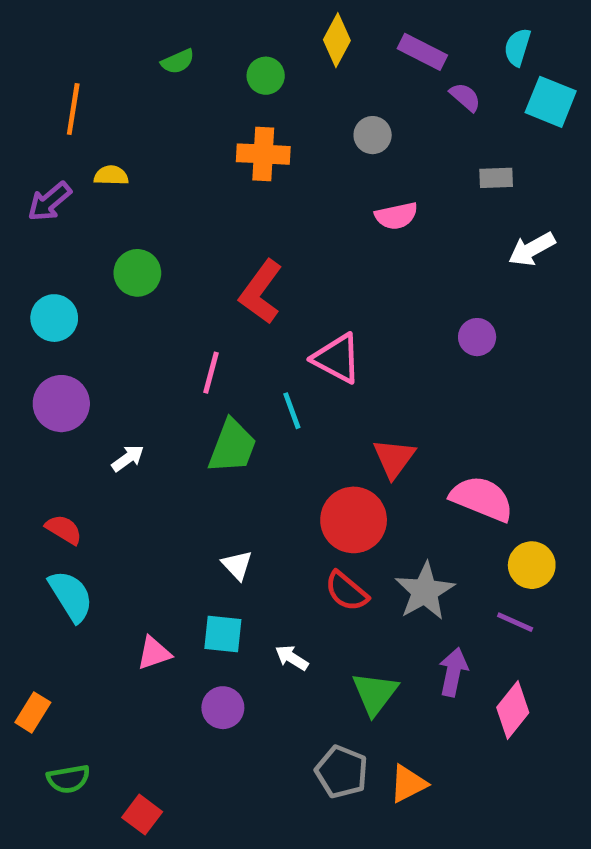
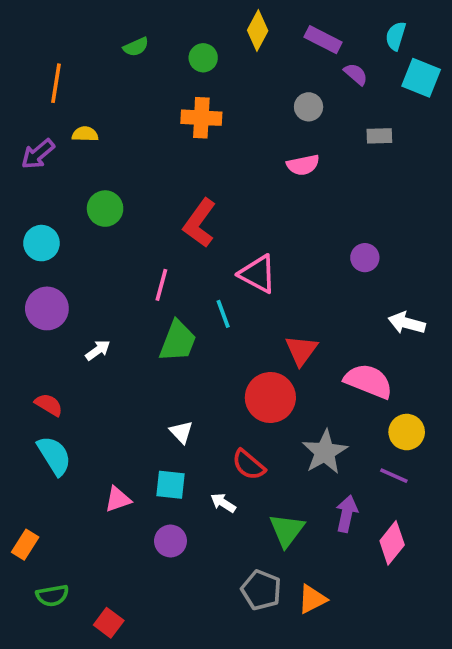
gray circle: (373, 135) -> (309, 107), moved
white arrow: (532, 249) -> (407, 323), moved, turned 44
red semicircle: (346, 591) -> (249, 465), moved

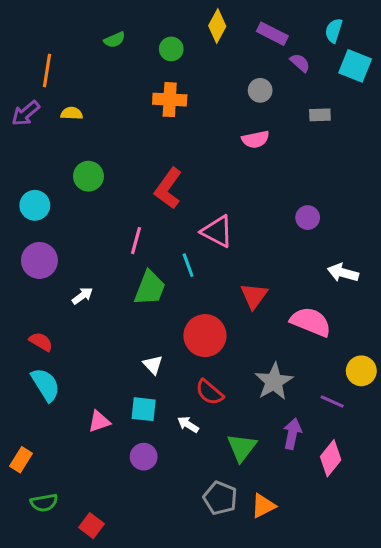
purple arrow: (38, 154) -> (26, 113), moved
red circle: (270, 397) -> (205, 336), moved
yellow circle: (407, 432) -> (361, 371), moved

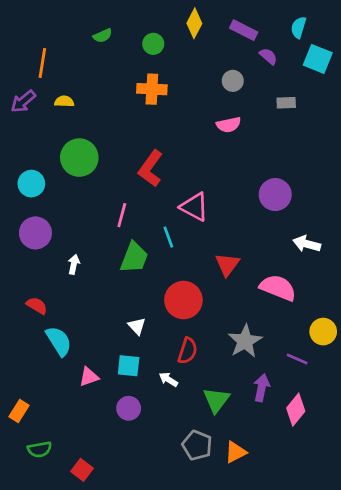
green circle: (88, 176) -> (79, 158), size x1.4
purple circle: (308, 218) -> (275, 195), size x1.5
white arrow: (82, 296) -> (74, 264), turned -42
cyan semicircle: (46, 385) -> (59, 341), moved
red semicircle: (210, 392) -> (188, 351), turned -112

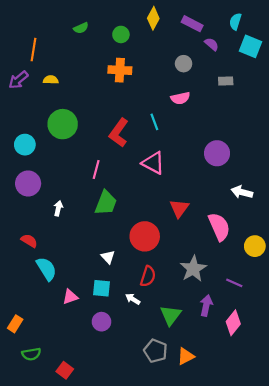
cyan line: (168, 237) -> (154, 122), moved
pink semicircle: (278, 288) -> (219, 227), turned 44
yellow circle: (323, 332) -> (255, 246), moved

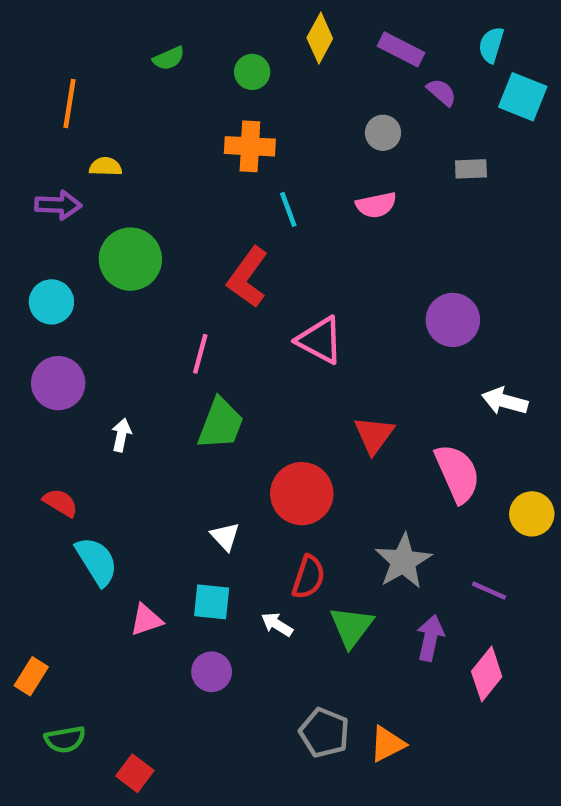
purple arrow: (18, 80) -> (58, 205), moved, turned -138
cyan line: (154, 122) -> (288, 209), moved
green triangle: (171, 315) -> (351, 627), moved

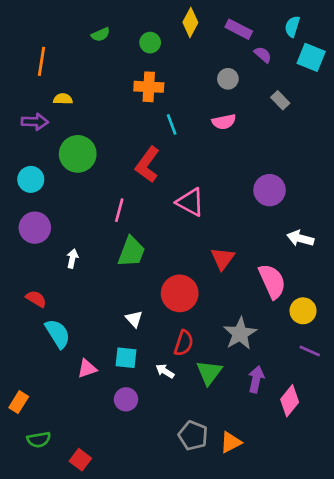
gray rectangle: (471, 169) -> (280, 100), turned 48
yellow circle: (532, 514) -> (303, 311), moved
purple line: (489, 591) -> (310, 351), moved

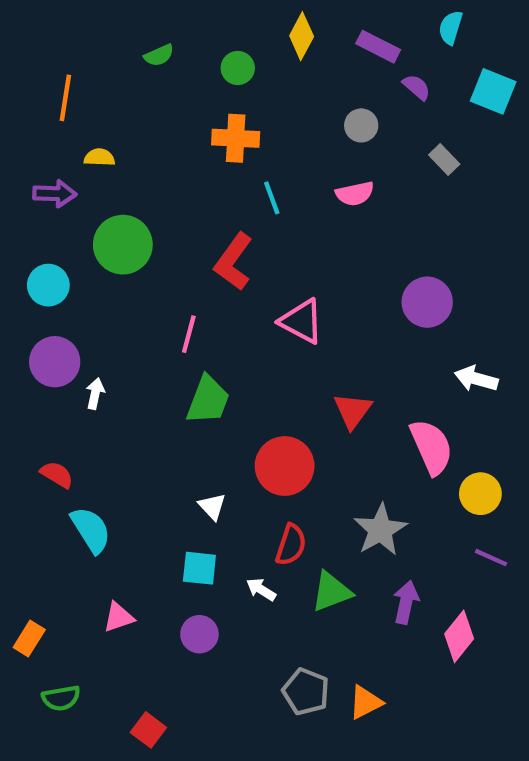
cyan semicircle: (292, 26) -> (451, 28), moved
white arrow: (72, 259) -> (95, 394), moved
pink triangle: (87, 368) -> (119, 617), moved
green triangle: (209, 373) -> (331, 592), turned 32
red square: (80, 460) -> (148, 730), moved

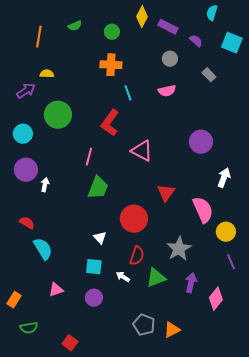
purple rectangle: (378, 47) -> (168, 27), moved
orange line: (65, 98) -> (39, 37), moved
purple arrow: (55, 194) -> (26, 91), turned -36
white arrow: (476, 379) -> (224, 178), turned 96
purple line: (491, 558) -> (231, 262), turned 42

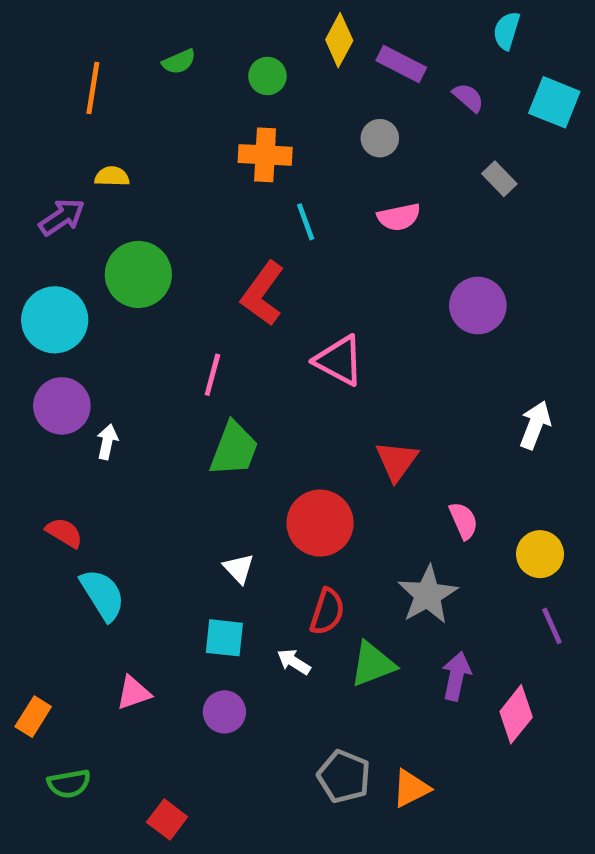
gray circle: (170, 59) -> (380, 138), moved
cyan circle: (23, 134) -> (55, 320), size x1.4
purple circle: (201, 142) -> (478, 306), moved
pink semicircle: (203, 210) -> (463, 521), moved, size x0.6

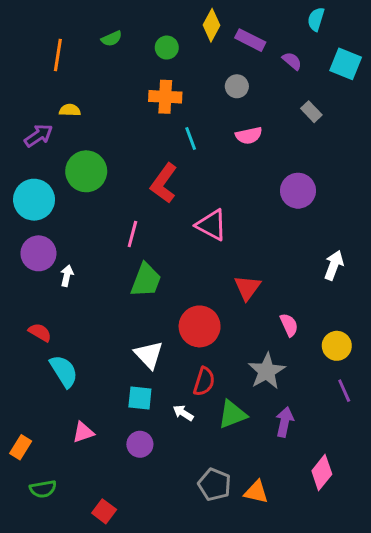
white triangle: (239, 568) -> (149, 355), size x1.5
pink diamond: (516, 714) -> (322, 473), moved
orange triangle: (411, 788) -> (256, 492), turned 40

